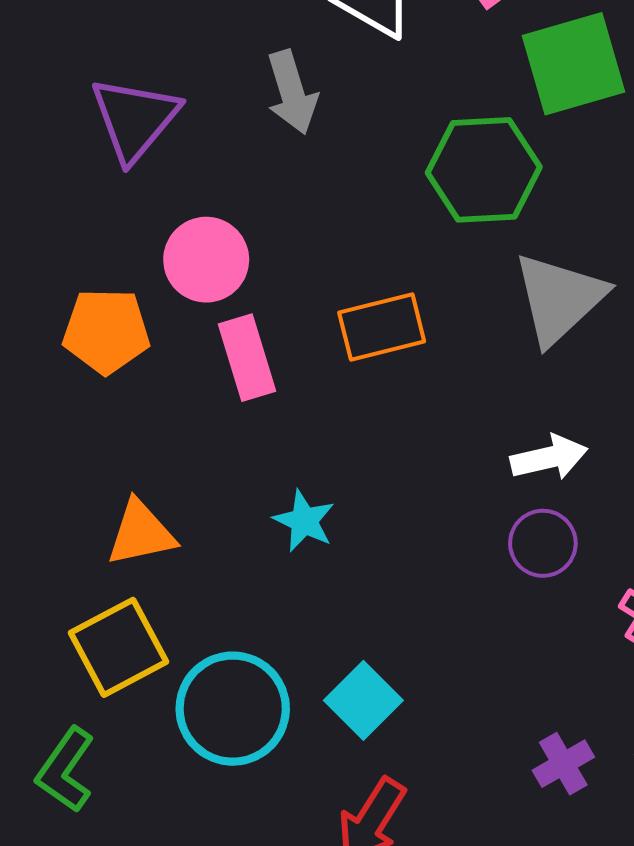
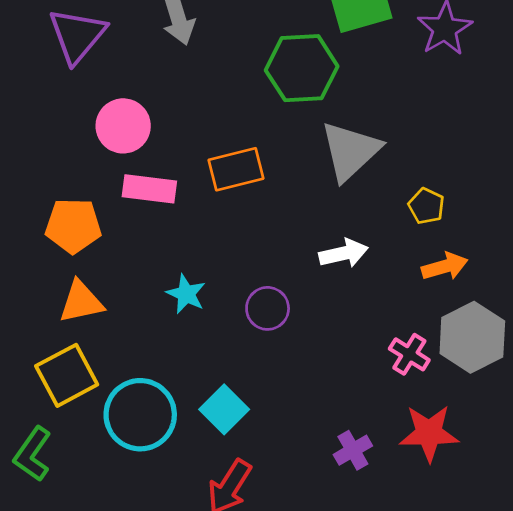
orange pentagon: (106, 331) -> (73, 226), moved
pink rectangle: (247, 358) -> (149, 189), turned -66
purple circle: (543, 543) -> (268, 308), moved

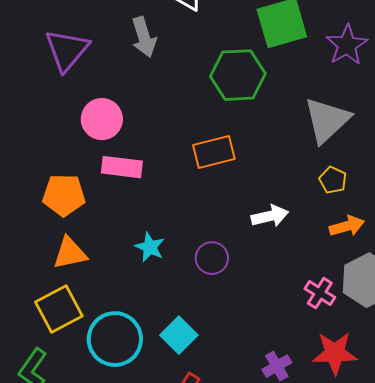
gray triangle: (350, 151) -> (327, 120), moved
orange rectangle: (236, 169) -> (214, 152), moved

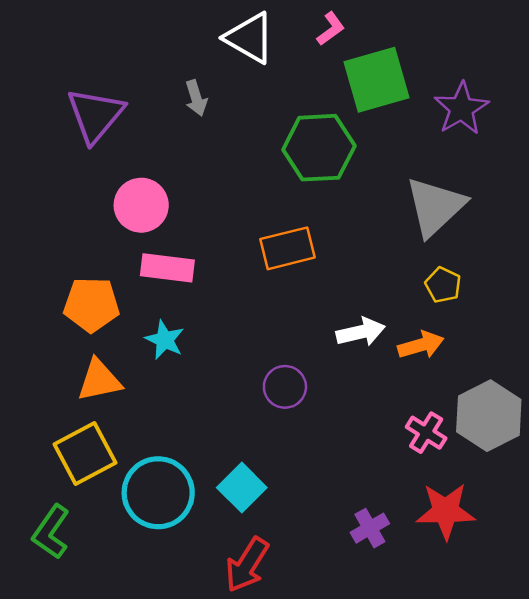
gray arrow: (144, 37) -> (196, 98), size x0.7
orange arrow: (347, 226) -> (421, 345), moved
cyan star: (150, 247) -> (165, 340), moved

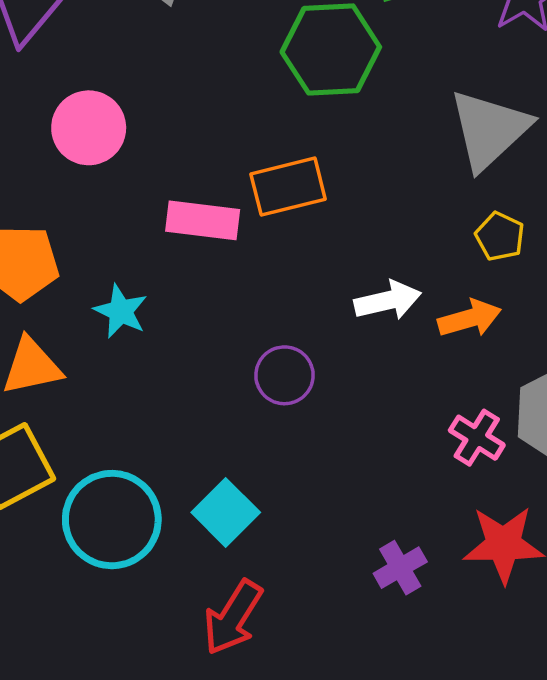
pink rectangle: (167, 268) -> (203, 220), moved

